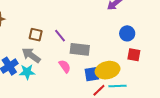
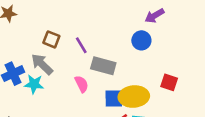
blue circle: (127, 33) -> (141, 40), moved

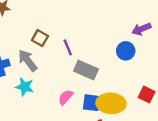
cyan star: (34, 84) -> (25, 87), moved
pink semicircle: (82, 84) -> (66, 97), moved, turned -119

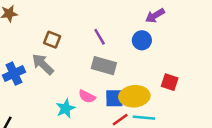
purple line: (68, 47) -> (100, 37), moved
cyan star: (25, 87) -> (66, 108), moved, turned -30
pink semicircle: (66, 97) -> (87, 96), turned -98

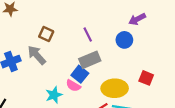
gray rectangle: (104, 66) -> (90, 60), turned -42
blue square: (114, 98) -> (80, 74), moved, turned 35

